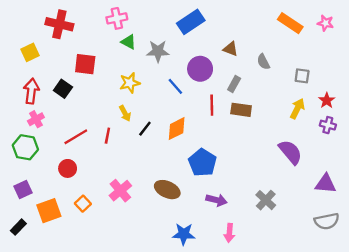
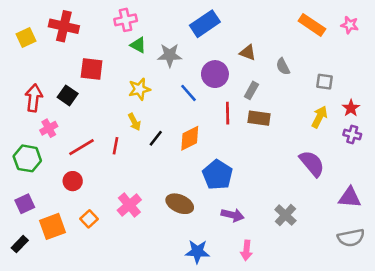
yellow square: (30, 52) -> (26, 38), moved
pink cross: (36, 119) -> (49, 128), moved

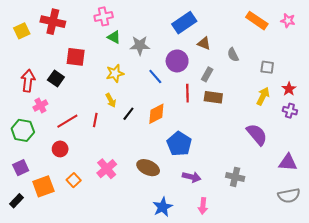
blue rectangle: (205, 24) -> (184, 23), moved
gray cross: (285, 215) -> (235, 177), turned -30
blue star: (197, 252) -> (163, 207), turned -30

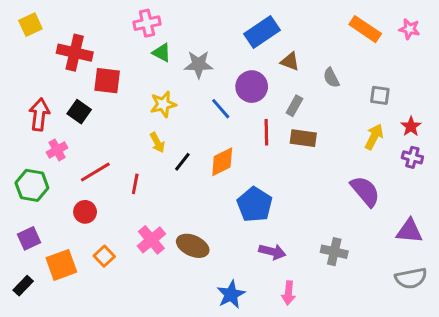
red cross: (53, 22) -> (75, 53), moved
yellow square: (22, 31) -> (30, 25), moved
red line: (95, 120) -> (135, 184), moved
brown ellipse: (148, 168) -> (193, 246), moved

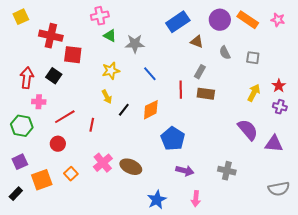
purple circle: (252, 87) -> (220, 20), moved
gray square: (380, 95) -> (253, 58), moved
pink cross: (57, 150) -> (39, 102), turned 32
purple triangle: (409, 231) -> (274, 144), moved

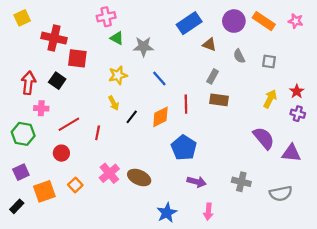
red line: (181, 90) -> (186, 104), moved
gray semicircle: (279, 189) -> (281, 193), moved

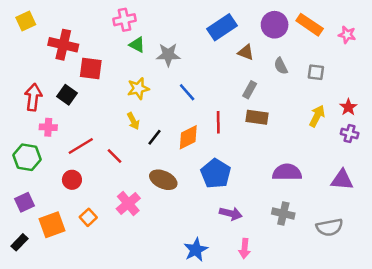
pink star: (296, 21) -> (347, 35), moved
red line: (98, 133) -> (115, 156), turned -56
purple semicircle: (264, 138) -> (287, 172), moved, turned -50
brown ellipse: (139, 178) -> (163, 180), moved

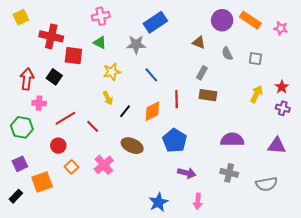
blue rectangle: (222, 27) -> (155, 22), moved
green triangle: (137, 45) -> (100, 42), moved
orange square: (88, 217) -> (71, 167), moved

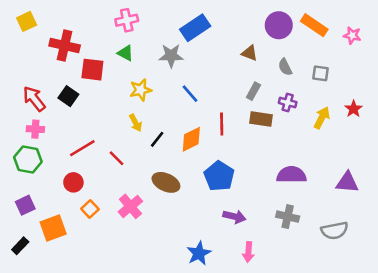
red arrow: (27, 79) -> (34, 99), turned -45
pink cross: (39, 103) -> (35, 129), moved
purple cross: (283, 108) -> (288, 103), moved

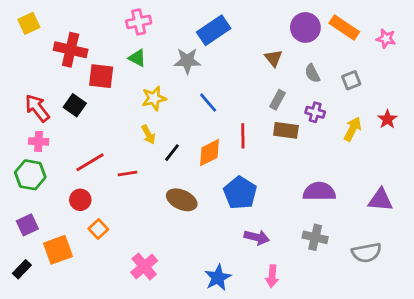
brown triangle: (250, 53) -> (273, 58), turned 30
gray square: (321, 73) -> (351, 80), turned -30
red line: (117, 158) -> (128, 173), turned -54
pink cross: (130, 206) -> (144, 267), moved

